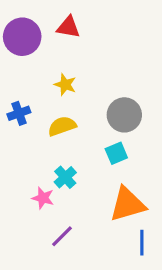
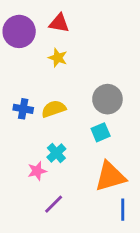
yellow star: (65, 85) -> (58, 58), moved
blue cross: (19, 113) -> (23, 109), moved, turned 30
pink star: (43, 198) -> (37, 171), turned -30

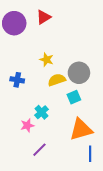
red triangle: (59, 23) -> (44, 17), turned -42
yellow star: (58, 58) -> (47, 60), moved
yellow semicircle: (54, 109) -> (57, 80), moved

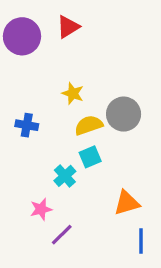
cyan square: (74, 97) -> (90, 157), moved
pink star: (27, 125) -> (41, 209), moved
orange triangle: (81, 129) -> (127, 203), size x0.7

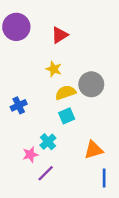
red triangle: (68, 27) -> (60, 35), moved
blue cross: (27, 125) -> (19, 105), moved, turned -35
cyan cross: (65, 176) -> (48, 142), moved

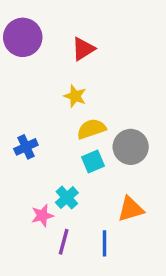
gray circle: (91, 84) -> (131, 147), moved
purple line: (46, 173) -> (64, 242), turned -30
blue line: (104, 178) -> (104, 243), moved

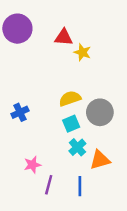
red triangle: (83, 49) -> (64, 37), turned 36
yellow star: (75, 96) -> (82, 52), moved
cyan cross: (67, 198) -> (77, 147), moved

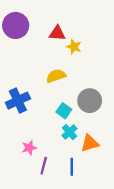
yellow semicircle: (70, 99) -> (56, 76), moved
blue cross: (20, 112) -> (18, 101), size x1.5
cyan square: (71, 124) -> (64, 111), turned -32

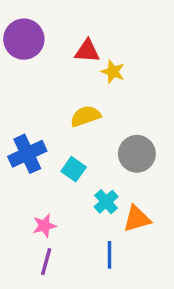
cyan square: (64, 111) -> (74, 169), moved
purple line: (44, 166) -> (46, 262), moved

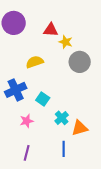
yellow semicircle: (86, 116) -> (35, 62), moved
gray circle: (137, 154) -> (80, 62), moved
pink star: (44, 226) -> (27, 121), moved

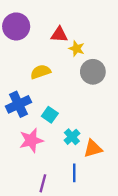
pink star: (27, 121) -> (31, 140), size x1.5
purple line: (27, 153) -> (43, 183), moved

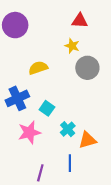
red triangle: (59, 35) -> (80, 21), moved

